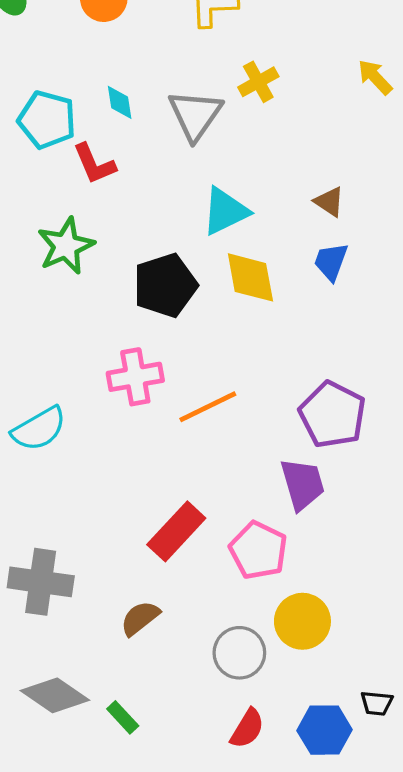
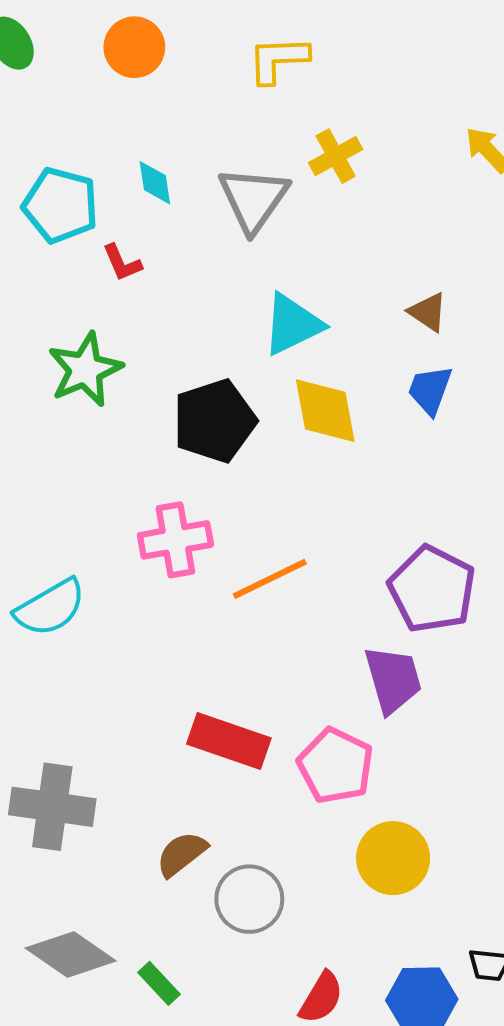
red L-shape: (94, 164) -> (122, 263), size x0.7
red rectangle: (176, 531) -> (229, 741), turned 66
gray circle: (239, 653) -> (249, 899), moved

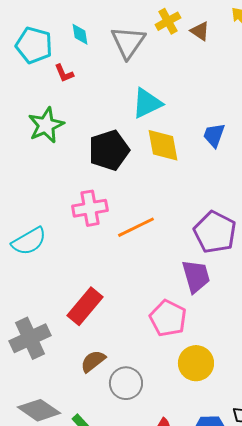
brown triangle: (428, 312) -> (200, 31), moved
red rectangle: (229, 741) -> (85, 306), moved, turned -69
gray cross: (52, 807) -> (30, 338), turned -33

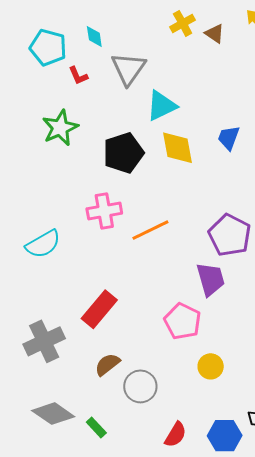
gray triangle: (128, 42) -> (128, 69), moved
yellow circle: (196, 363) -> (211, 366), size x0.7

